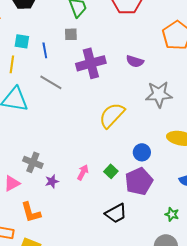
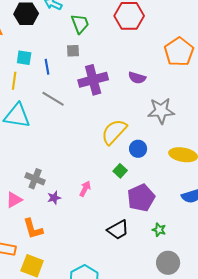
blue circle: (142, 152) -> (138, 149), moved
green square: (111, 171) -> (120, 171), moved
green star: (172, 214) -> (159, 230), moved

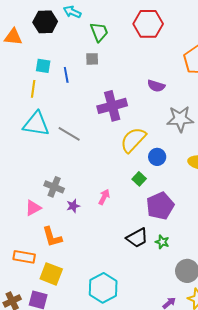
purple cross: (93, 80) -> (112, 106), moved
gray line: (53, 99) -> (69, 134), moved
green star: (159, 230) -> (162, 242), moved

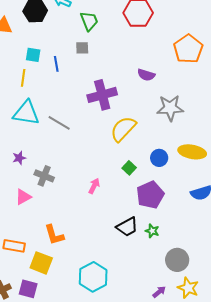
blue circle: (157, 157) -> (159, 158), moved
purple star: (73, 206) -> (19, 158), moved
orange L-shape: (52, 237) -> (54, 235), moved

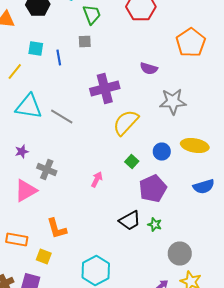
yellow line: (23, 78) -> (15, 72), moved, turned 30
pink triangle: (23, 197) -> (26, 190), size x1.4
yellow square: (41, 263) -> (44, 256), size x0.7

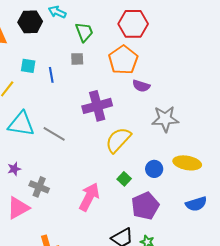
orange pentagon: (191, 42) -> (123, 60), moved
pink arrow: (97, 180) -> (89, 197), size x1.8

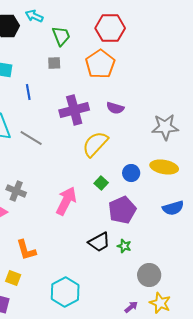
blue line: (51, 75) -> (28, 92), moved
purple semicircle: (141, 86) -> (115, 108), moved
gray star: (165, 119) -> (165, 127), moved

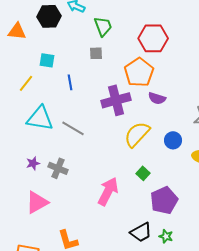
red hexagon: (110, 28) -> (153, 38), moved
orange pentagon: (100, 64) -> (139, 72), moved
blue circle: (131, 173) -> (173, 140), moved
gray cross: (16, 191) -> (58, 168), moved

